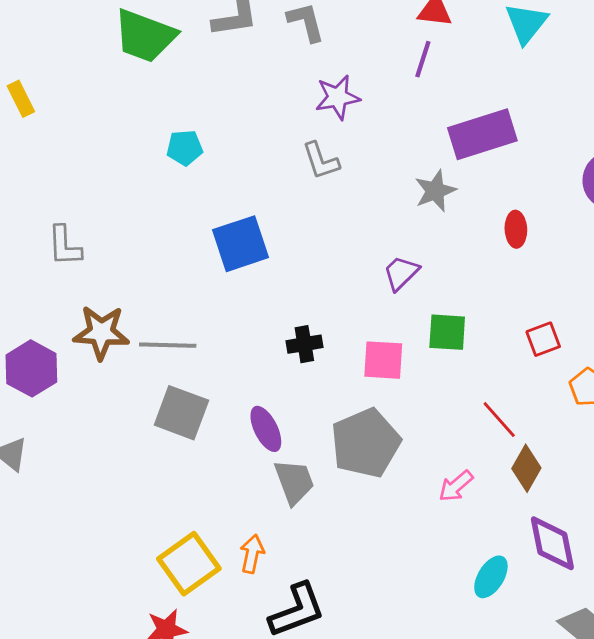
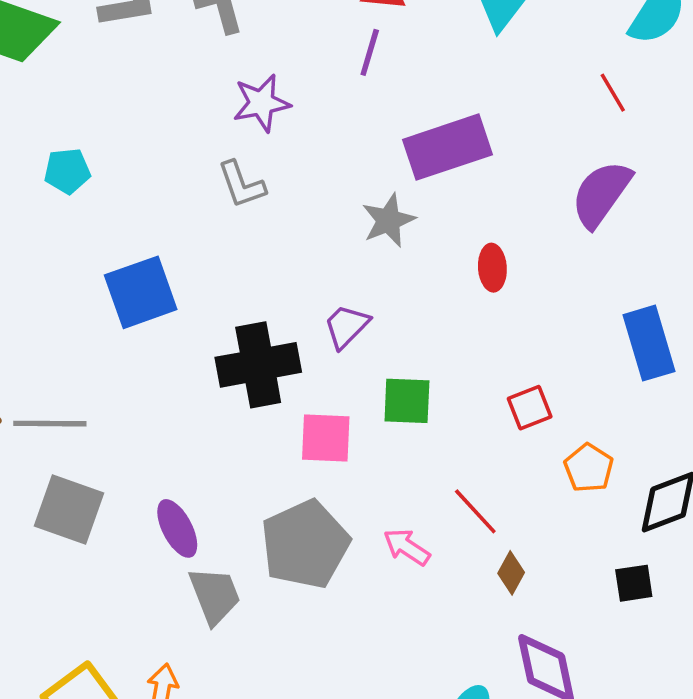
black cross: (304, 344) -> (258, 365), moved, size x1.8
brown diamond: (526, 468) -> (511, 573), size x0.7
pink arrow: (456, 486) -> (407, 547), moved, turned 75

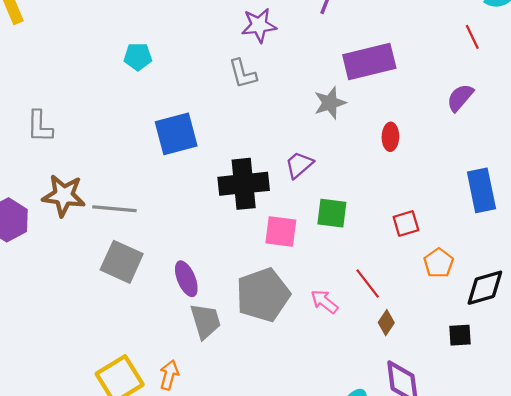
purple semicircle: (601, 194) -> (460, 98), size x0.7

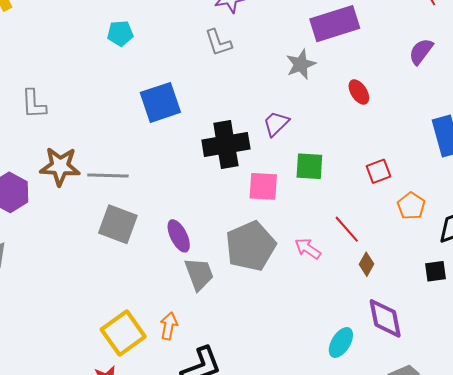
red ellipse: (390, 137) -> (359, 92), turned -30

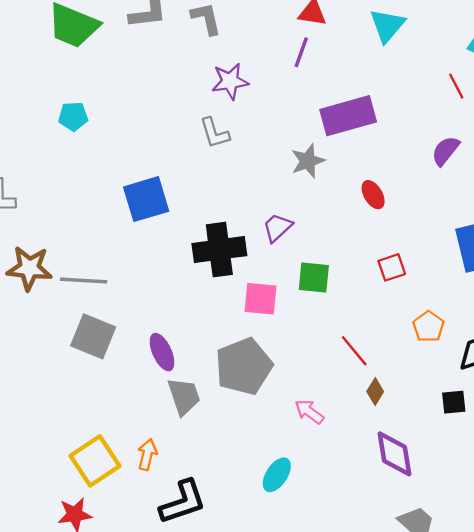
cyan pentagon: (120, 33) -> (73, 116), moved
red square: (379, 171) -> (392, 267), moved
pink arrow: (308, 249) -> (309, 412), moved
cyan ellipse: (341, 342) -> (277, 475), moved

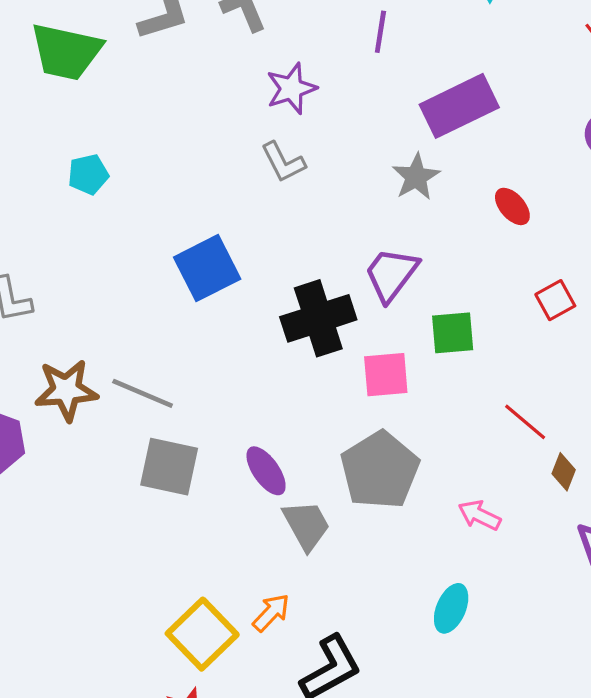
purple trapezoid: (277, 228) -> (391, 274), size x1.4
gray line: (84, 280) -> (143, 393), turned 30
orange arrow: (147, 454) -> (271, 613), turned 40

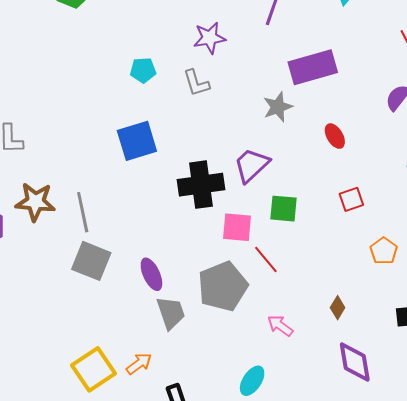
cyan pentagon: (88, 174) -> (143, 70), moved
gray line: (143, 393) -> (83, 212), turned 45
red line: (525, 422) -> (266, 259), moved

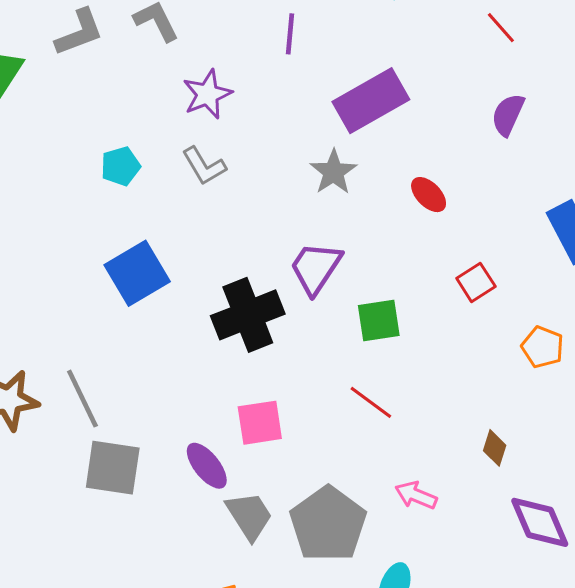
pink square: (237, 227) -> (260, 423), moved
gray pentagon: (223, 286) -> (328, 524), moved

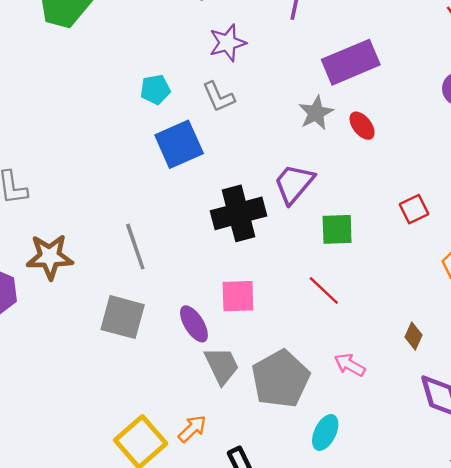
red ellipse: (429, 195) -> (362, 126), moved
blue square: (137, 273) -> (179, 144), moved
gray line: (82, 399) -> (135, 247), moved

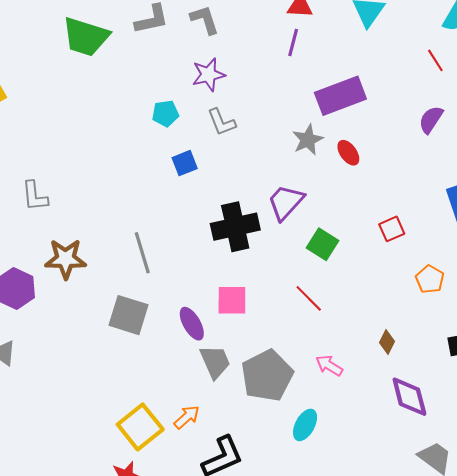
purple star: (227, 43) -> (208, 75), moved
blue square: (179, 144) -> (185, 163), size x0.6
green square: (337, 229) -> (323, 244), turned 32

